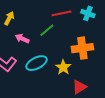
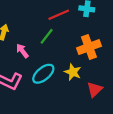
pink arrow: (22, 39) -> (22, 51), turned 40

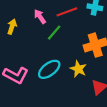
pink arrow: (22, 51) -> (40, 17), moved

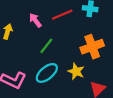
green line: (54, 33) -> (46, 46), moved

